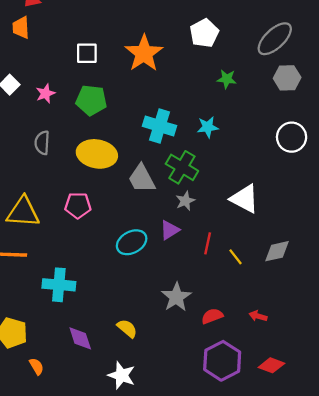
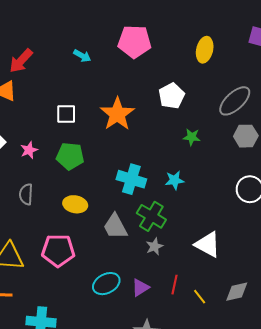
yellow ellipse: (97, 154) -> (75, 204), size x0.7
pink pentagon: (78, 205) -> (58, 250), size x1.4
purple triangle: (170, 230) -> (140, 288), moved

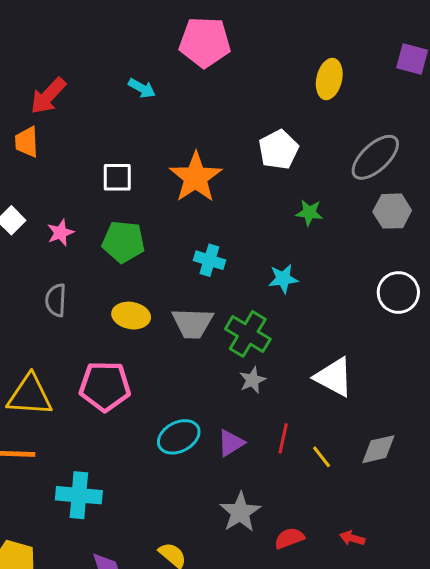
pink pentagon: (134, 42) -> (205, 42), moved
cyan cross: (131, 179) -> (209, 260), moved, size x0.7
gray trapezoid: (115, 226) -> (193, 323), moved, turned -60

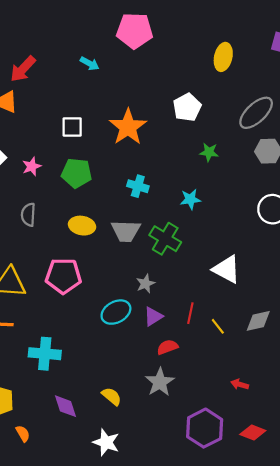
gray star: (252, 380) -> (145, 284), moved
gray star: (240, 512) -> (160, 382), moved
red semicircle: (289, 538) -> (167, 347), moved

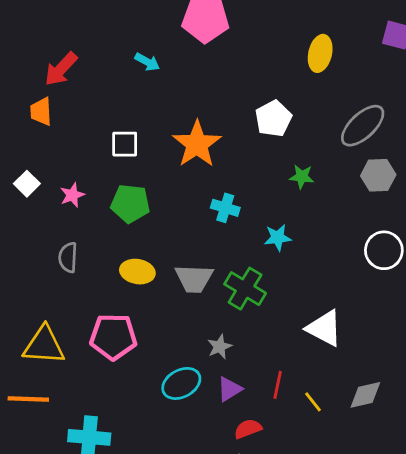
cyan cross: (138, 186) -> (225, 208), moved

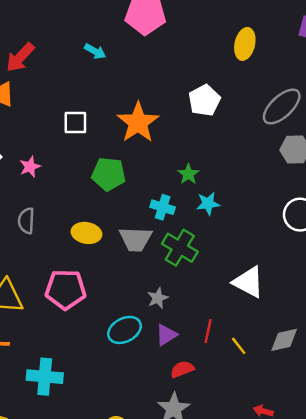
green star: (302, 177) -> (188, 174), moved, turned 30
green pentagon: (130, 204) -> (109, 174), moved
cyan cross: (225, 208) -> (163, 207), moved

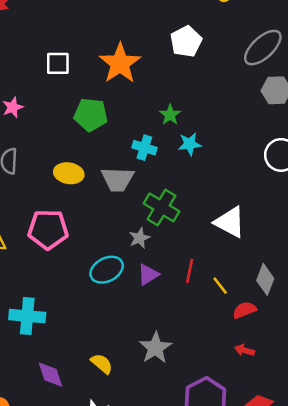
green cross: (180, 248) -> (162, 207), moved
gray diamond: (284, 340) -> (265, 279), turned -56
red semicircle: (182, 369) -> (245, 310), moved

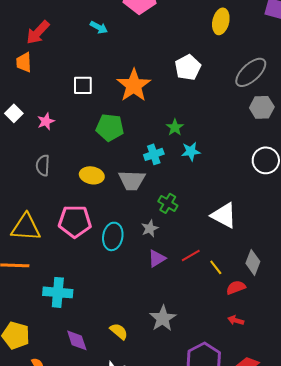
cyan cross: (144, 148) -> (154, 154), turned -36
green cross: (162, 207) -> (168, 203), size x0.7
cyan ellipse: (107, 270) -> (113, 236), moved, turned -52
red line: (190, 271) -> (191, 255), turned 48

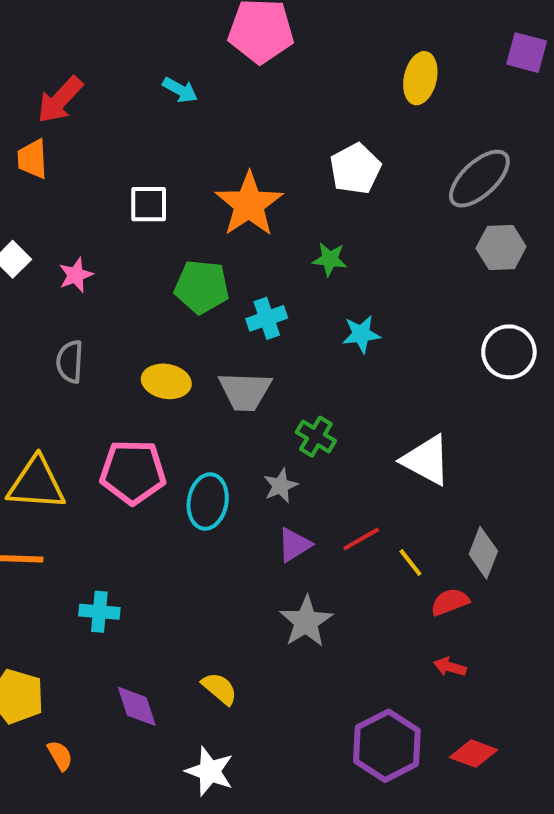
green star: (175, 127) -> (330, 259), moved, turned -30
cyan cross: (154, 154) -> (267, 318), moved
cyan cross: (58, 292) -> (99, 612), size x0.7
gray star: (163, 318) -> (306, 622), moved

